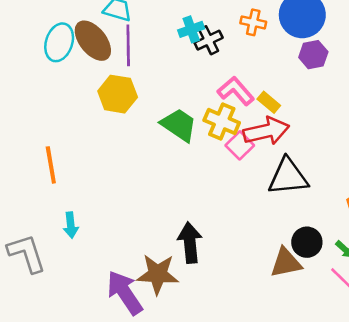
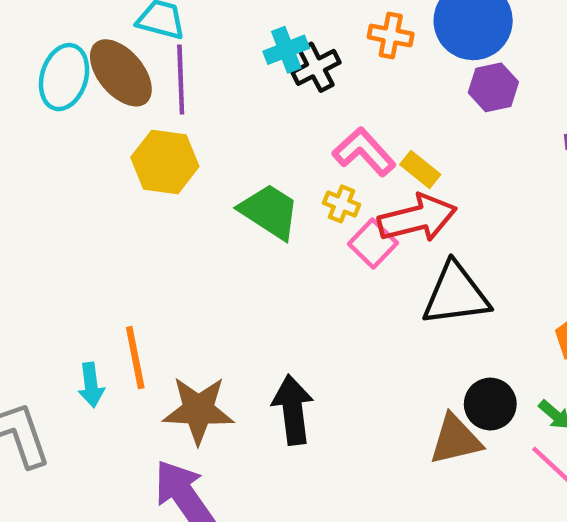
yellow cross: (222, 122) -> (341, 204), size x0.6
orange line: (51, 165) -> (135, 358), moved
brown star: (158, 274) -> (198, 410), moved

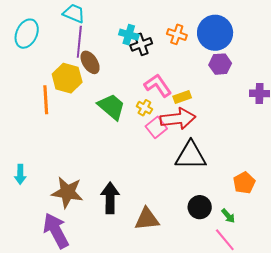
cyan cross: (286, 50) -> (129, 35), turned 30
brown ellipse: (121, 73) -> (90, 62), moved, size x0.7
yellow rectangle: (420, 170) -> (182, 97), turned -66
orange line: (135, 358) -> (46, 100), moved
brown triangle: (455, 440) -> (147, 219), moved

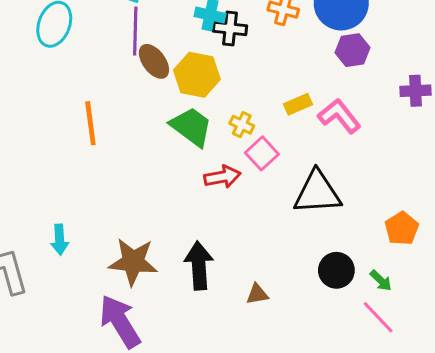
black cross: (141, 44) -> (230, 29), turned 30
yellow hexagon: (67, 78) -> (197, 75), moved
pink L-shape: (158, 85) -> (339, 116), moved
red arrow: (178, 119) -> (222, 177), moved, size x0.7
brown triangle: (147, 219) -> (257, 294), size x0.6

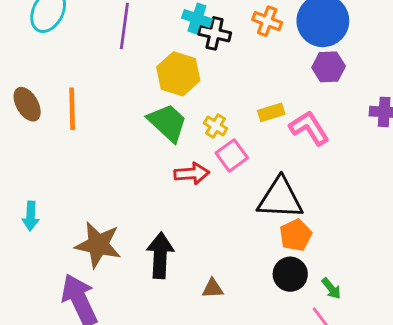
brown ellipse: (154, 61) -> (27, 104), moved
orange pentagon: (402, 228) -> (296, 235), moved

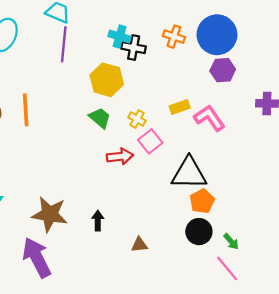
green trapezoid: (168, 123) -> (100, 118), size x0.7
black arrow: (160, 255) -> (98, 221), size x0.6

